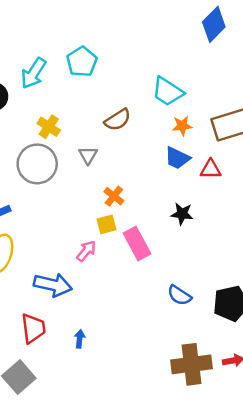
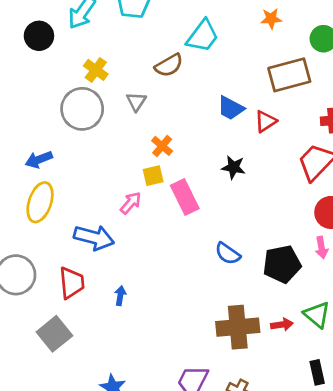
cyan trapezoid: (168, 92) -> (203, 36), moved, turned -88
orange star: (182, 126) -> (271, 19), moved
red triangle: (211, 169) -> (266, 121), turned -35

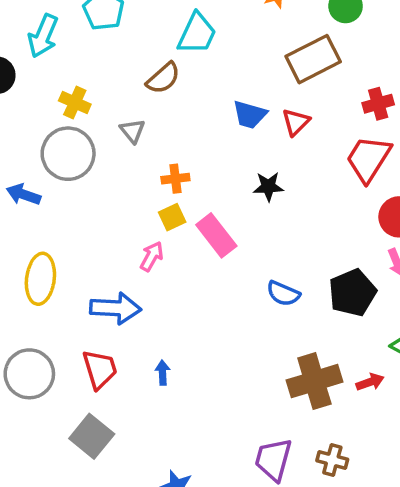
orange cross: (162, 146) -> (175, 179), turned -35
blue arrow: (39, 160) -> (24, 195), moved, turned 52
red arrow: (282, 325) -> (370, 382), moved

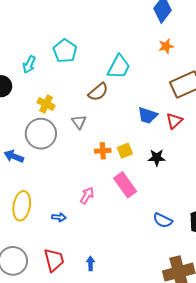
cyan arrow: (43, 36) -> (29, 64), size x0.7
yellow square: (172, 217) -> (125, 151), moved
blue arrow: (116, 308) -> (59, 217), moved, size x0.5

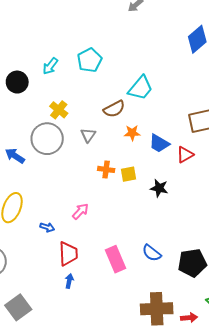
orange star: (166, 46) -> (132, 133), moved
pink rectangle: (125, 185) -> (115, 259), moved
red trapezoid: (54, 260) -> (68, 254), moved

